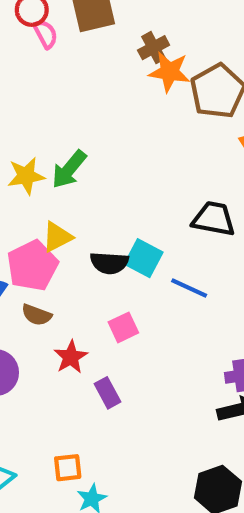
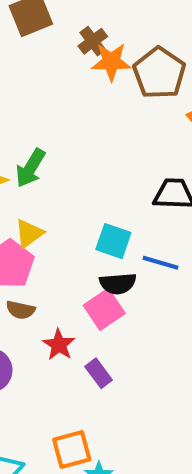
black semicircle: (109, 263) -> (118, 284), moved
pink square: (123, 327) -> (104, 309), size x1.4
orange square: (68, 468) -> (72, 450), size x1.4

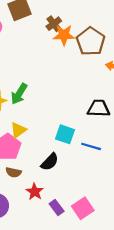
black semicircle: (118, 284) -> (50, 162), moved, turned -42
pink square: (104, 309) -> (83, 208), moved

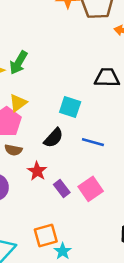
blue line: (91, 146) -> (93, 142), moved

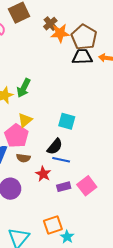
black trapezoid: (107, 78) -> (82, 57), moved
blue line: (93, 142) -> (61, 160), moved
purple rectangle: (62, 188) -> (64, 187), turned -64

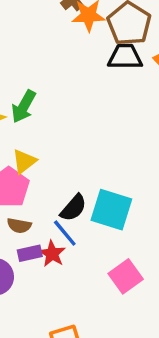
cyan square: (67, 121) -> (111, 210), moved, size x1.4
blue line: (61, 160) -> (65, 233), moved, turned 36
purple rectangle: (64, 187) -> (30, 253), moved

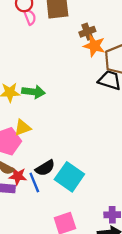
green arrow: (24, 107) -> (33, 92), turned -130
red star: (52, 254) -> (18, 176), moved, turned 30

